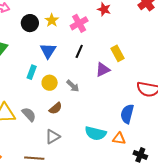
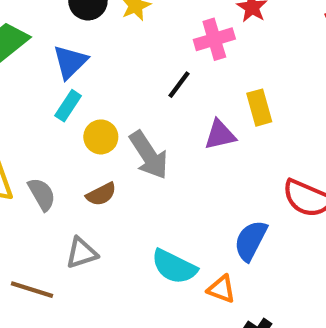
pink cross: (79, 23) -> (214, 39), moved
blue triangle: (48, 51) -> (70, 62), moved
gray arrow: (73, 86) -> (149, 155), size x1.6

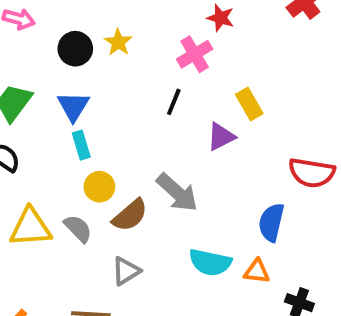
cyan rectangle: (68, 106) -> (81, 145), turned -36
yellow circle: (101, 137) -> (99, 187), moved
gray arrow: (149, 155) -> (177, 193), moved
brown semicircle: (101, 194) -> (130, 215), size x1.4

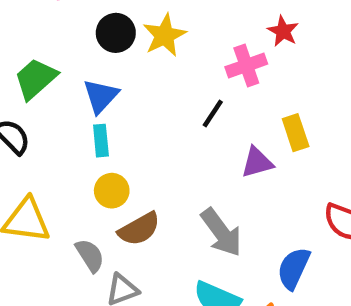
yellow star: (118, 42) -> (165, 35), size x1.4
gray arrow: (177, 193) -> (221, 232), moved
gray semicircle: (78, 229) -> (90, 255), moved

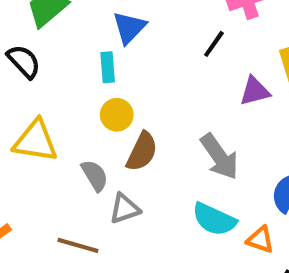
blue triangle: (101, 96) -> (129, 28), moved
brown semicircle: (139, 229) -> (142, 152), turned -36

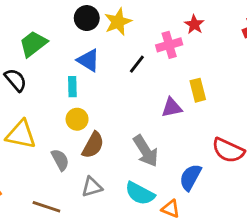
blue triangle: (129, 28) -> (88, 60), turned -45
black line: (214, 44) -> (137, 64), moved
gray triangle: (125, 209) -> (92, 187), moved

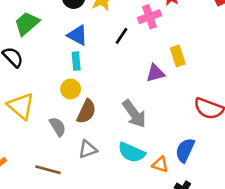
cyan rectangle: (72, 87) -> (76, 61), moved
yellow triangle: (21, 134) -> (21, 106), turned 32
blue semicircle: (190, 177) -> (185, 150), moved

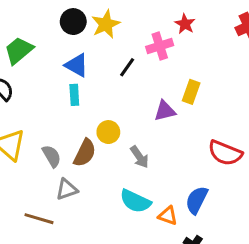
yellow rectangle: (178, 56) -> (191, 92), turned 36
yellow circle: (71, 89) -> (108, 132), moved
gray arrow: (134, 114) -> (139, 157), size x0.7
gray semicircle: (58, 127) -> (52, 156), moved
gray triangle: (88, 149) -> (67, 189), moved

